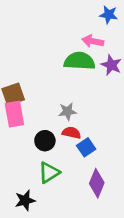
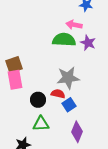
gray star: (68, 111) -> (68, 78), moved, size x1.6
green triangle: (49, 173) -> (41, 124), turned 30

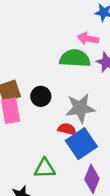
black circle: (38, 100) -> (41, 96), moved
blue square: (69, 105) -> (81, 144), size x1.6

